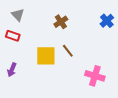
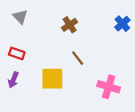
red rectangle: (13, 36) -> (17, 53), moved
yellow square: (46, 56) -> (52, 79), moved

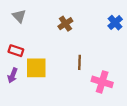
brown line: (78, 58) -> (79, 62), moved, turned 40
yellow square: (52, 79) -> (36, 68), moved

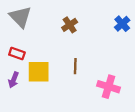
gray triangle: (19, 16) -> (20, 17), size x1.5
brown line: (79, 62) -> (75, 66), moved

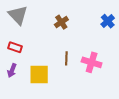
yellow square: (39, 72) -> (39, 74), moved
pink cross: (108, 87) -> (92, 62), moved

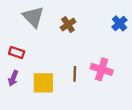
gray triangle: (18, 15) -> (33, 17), moved
brown line: (66, 58) -> (75, 74), moved

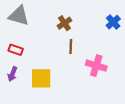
gray triangle: (33, 17) -> (19, 16), moved, turned -30
brown line: (75, 74) -> (71, 46), moved

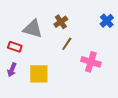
gray triangle: (19, 16) -> (33, 29), moved
brown line: (71, 46) -> (67, 44), turned 32

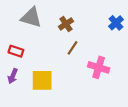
gray triangle: (33, 29) -> (31, 17), moved

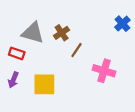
gray triangle: (31, 17) -> (33, 33), moved
brown cross: (66, 24) -> (62, 33), moved

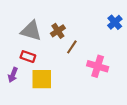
red rectangle: (17, 53) -> (28, 57), moved

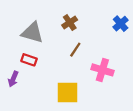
brown cross: (58, 31) -> (70, 22), moved
yellow square: (42, 79) -> (67, 93), moved

